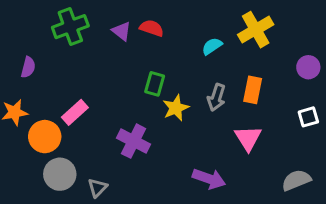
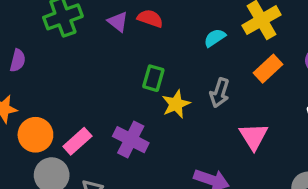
orange rectangle: (253, 90) -> (268, 69), moved, turned 36
pink rectangle: (75, 112) -> (77, 141), moved

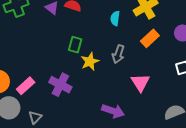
cyan semicircle: (215, 38) -> (115, 18), turned -48

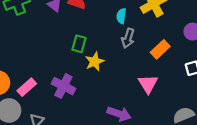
orange rectangle: (150, 38) -> (160, 49), moved
gray arrow: (118, 54) -> (128, 38), moved

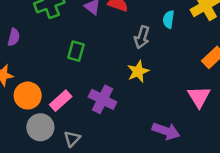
gray arrow: (128, 38) -> (142, 37), moved
green rectangle: (79, 44) -> (76, 51), moved

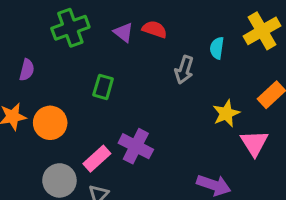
yellow star: (138, 71) -> (226, 113), moved
orange circle: (28, 96) -> (50, 123), moved
pink rectangle: (61, 101) -> (97, 159), moved

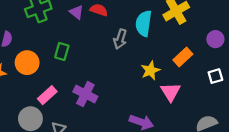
cyan semicircle: (217, 48) -> (144, 23), size x1.6
orange circle: (50, 123) -> (27, 63), moved
pink rectangle: (97, 159) -> (47, 95), moved

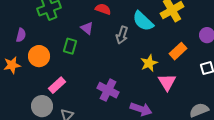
purple triangle: (76, 12) -> (87, 28), moved
cyan semicircle: (144, 23) -> (143, 21), turned -55
purple cross: (85, 94) -> (108, 90), moved

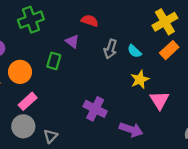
cyan semicircle: (143, 21) -> (134, 51), moved, size x0.6
orange rectangle: (178, 51) -> (169, 50), moved
pink rectangle: (57, 85) -> (28, 101), moved

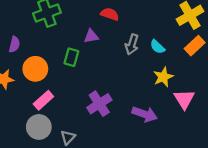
purple triangle: (72, 41) -> (91, 36), turned -48
purple cross: (95, 109) -> (99, 104), moved, turned 30
purple arrow: (131, 130) -> (145, 114), moved

